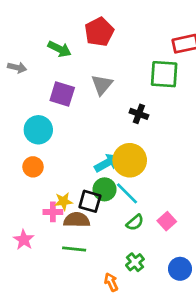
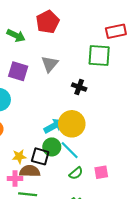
pink cross: (53, 212) -> (15, 179), moved
pink square: (167, 221) -> (101, 172), turned 32

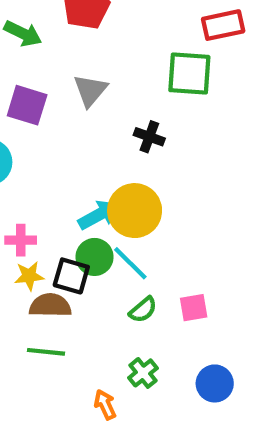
pink cross: (15, 179) -> (21, 240), moved

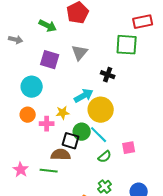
cyan arrow: (99, 215) -> (84, 96), moved
yellow star: (29, 276) -> (63, 113), moved
pink square: (194, 308) -> (129, 148), moved
green line: (46, 352) -> (49, 171), moved

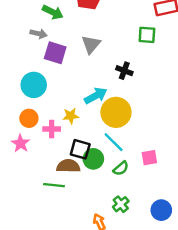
gray arrow: (16, 40) -> (38, 34), moved
green square: (127, 45) -> (147, 35), size x0.7
green circle: (82, 132) -> (93, 159), moved
pink star: (21, 170) -> (21, 143), moved

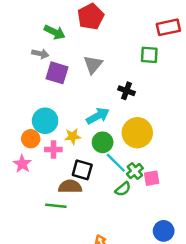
cyan circle: (34, 85) -> (45, 121), moved
yellow circle: (116, 112) -> (137, 133), moved
green circle: (93, 159) -> (103, 142), moved
green cross: (121, 204) -> (135, 171), moved

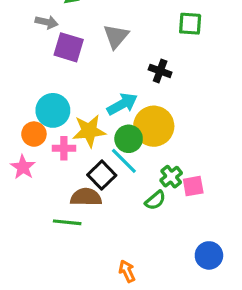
yellow circle: (137, 133) -> (154, 126), moved
yellow star: (73, 136) -> (89, 131), size x1.5
cyan line: (116, 163) -> (124, 161), moved
black square: (82, 170) -> (102, 175), turned 30

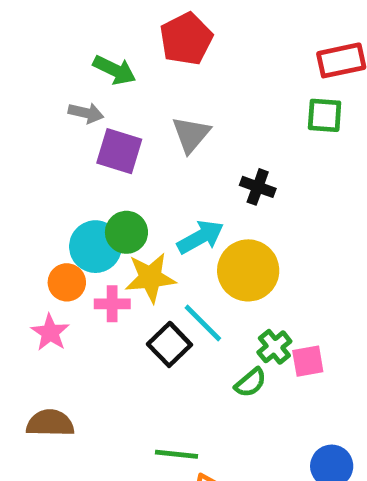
green square: (190, 24) -> (325, 115), moved
green circle: (129, 139) -> (126, 232), moved
brown semicircle: (86, 197) -> (50, 423), moved
green line: (67, 222) -> (177, 454), moved

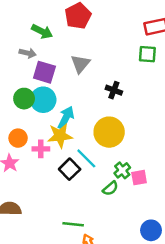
green circle: (126, 232) -> (24, 99), moved
cyan arrow: (200, 237) -> (66, 118), moved, turned -35
cyan circle: (95, 247) -> (43, 100), moved

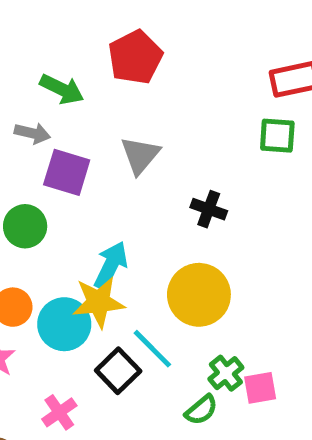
cyan circle: (43, 100) -> (64, 324), moved
pink cross: (41, 149) -> (59, 412), moved, turned -35

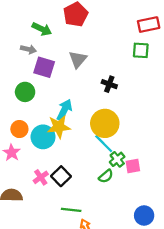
cyan line: (152, 349) -> (104, 144), moved
black square: (118, 371) -> (61, 176), moved

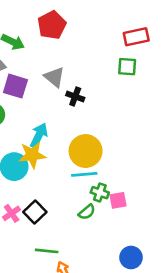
gray triangle: (78, 59) -> (54, 77), turned -30
black cross: (109, 84) -> (75, 96), moved
cyan line: (104, 144) -> (84, 174), turned -50
green cross: (117, 159) -> (100, 193), turned -32

